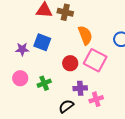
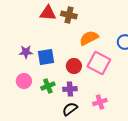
orange semicircle: (85, 35) -> (89, 38), turned -96
blue square: (42, 42) -> (46, 57), moved, turned -30
purple cross: (80, 88) -> (70, 89), moved

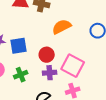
pink square: (99, 63) -> (73, 66), moved
purple cross: (70, 89) -> (50, 73), moved

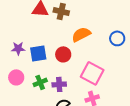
red circle: (47, 55) -> (63, 54), moved
purple cross: (50, 73) -> (59, 84), moved

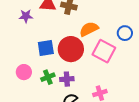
purple star: (18, 48) -> (26, 16), moved
red circle: (63, 54) -> (71, 49), size x1.6
pink square: (92, 73) -> (104, 51), moved

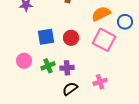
orange semicircle: (89, 29) -> (101, 14), moved
red circle: (71, 49) -> (71, 38), size x0.6

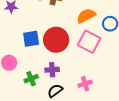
red circle: (71, 38) -> (56, 40), size x1.6
green cross: (48, 66) -> (31, 79), moved

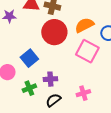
blue square: (31, 39) -> (29, 58), moved, turned -30
red circle: (56, 40) -> (54, 32), moved

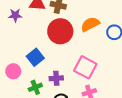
pink square: (87, 51) -> (85, 67), moved

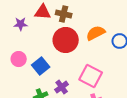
pink circle: (13, 71) -> (19, 59), moved
purple cross: (56, 78) -> (62, 87), turned -32

